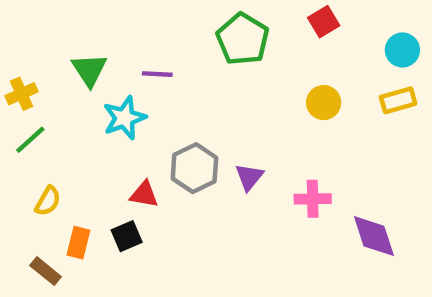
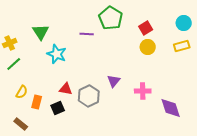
red square: (324, 22) -> (146, 28), moved
purple line: (157, 74) -> (87, 34), moved
cyan star: (124, 118) -> (57, 54), turned -30
gray hexagon: (194, 168) -> (89, 96), moved
orange rectangle: (78, 243) -> (37, 102), moved

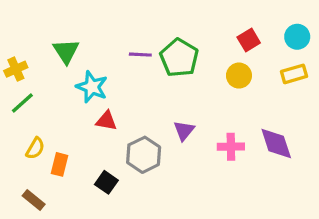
green pentagon: (111, 18) -> (179, 58), moved
red square: (146, 28) -> (249, 40), moved
red triangle: (66, 89) -> (106, 121), moved
black square: (58, 108) -> (106, 182), moved, turned -32
purple diamond: (171, 108) -> (276, 143), moved

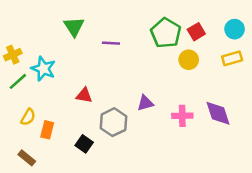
green triangle: (66, 51) -> (74, 27), moved
green pentagon: (179, 58) -> (166, 33), moved
cyan star: (92, 87) -> (43, 69), moved
purple triangle: (184, 131) -> (145, 103), turned 36

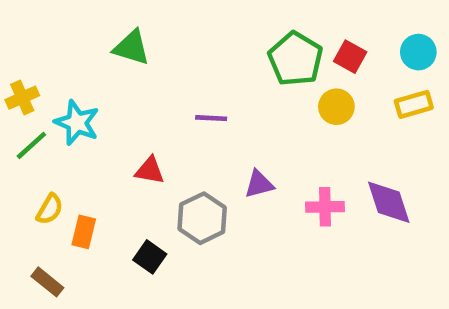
green triangle: (74, 27) -> (132, 48), turned -40
red square: (196, 32) -> (350, 57), turned -30
purple line: (111, 43) -> (211, 118), moved

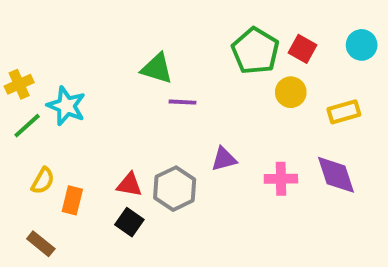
green triangle: (132, 48) -> (157, 69), moved
yellow rectangle: (414, 104) -> (344, 112), moved
red triangle: (150, 170) -> (129, 185), moved

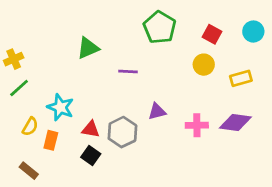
green pentagon: (255, 51) -> (160, 27), moved
green triangle: (157, 69) -> (88, 48), moved, turned -40
cyan star: (66, 106) -> (60, 107), moved
purple diamond: (336, 175) -> (235, 122), turned -64

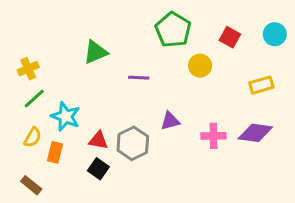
yellow cross: (14, 59) -> (28, 69), moved
yellow circle: (204, 65) -> (200, 66), moved
green line: (19, 88) -> (34, 99), moved

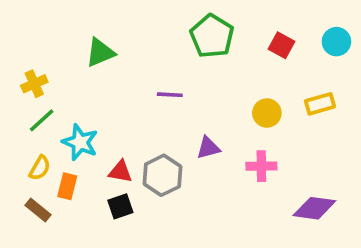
green triangle: (95, 52) -> (100, 53), moved
yellow circle: (200, 66) -> (267, 113), moved
purple diamond: (255, 133) -> (314, 208), moved
black square: (98, 169) -> (120, 206), turned 36
brown rectangle: (31, 185) -> (38, 210), moved

